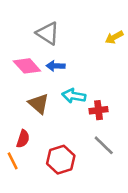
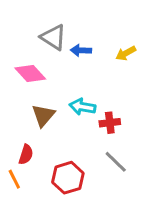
yellow arrow: (114, 37) -> (126, 53), moved
blue arrow: (56, 66) -> (81, 50), moved
brown triangle: (39, 104) -> (43, 115), turned 30

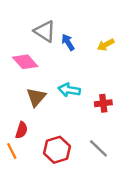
blue arrow: (81, 50) -> (68, 42), turned 56
red cross: (110, 123) -> (103, 103), moved
gray line: (116, 162) -> (98, 148), moved

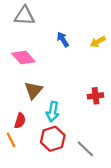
gray triangle: (45, 31) -> (24, 16), moved, turned -30
cyan arrow: (69, 90) -> (53, 112), moved, turned -90
gray line: (98, 148) -> (85, 149), moved

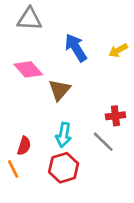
blue arrow: (63, 39) -> (76, 48), size x1.5
brown triangle: (34, 90) -> (59, 90), moved
gray line: (85, 149) -> (103, 142), moved

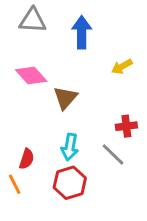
blue arrow: (76, 48) -> (82, 32), moved, turned 32
yellow arrow: (118, 50) -> (122, 67), moved

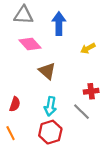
pink diamond: (31, 75) -> (30, 44), moved
brown triangle: (65, 98) -> (47, 71), turned -30
red semicircle: (27, 159) -> (15, 104), moved

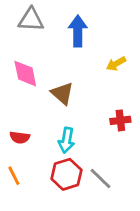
pink diamond: (30, 44) -> (25, 74), moved, turned 30
red semicircle: (15, 104) -> (20, 137), turned 80
gray line: (81, 112) -> (101, 179), moved

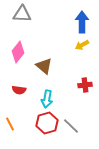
blue arrow: (78, 31) -> (82, 22), moved
pink diamond: (25, 74) -> (18, 52), turned 50
red semicircle: (20, 137) -> (19, 90), moved

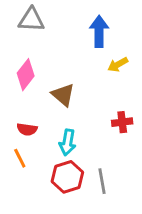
blue arrow: (82, 22) -> (99, 31), moved
orange line: (10, 124) -> (20, 158), moved
gray line: (71, 126) -> (102, 181), turned 36

